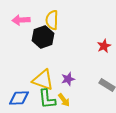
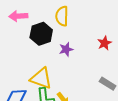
yellow semicircle: (52, 20) -> (62, 16), moved
purple star: (68, 79) -> (66, 49), moved

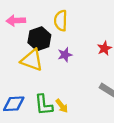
yellow triangle: (41, 78) -> (32, 60), moved

